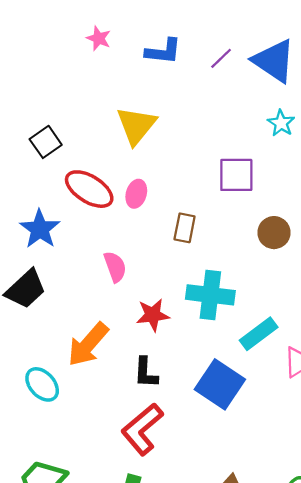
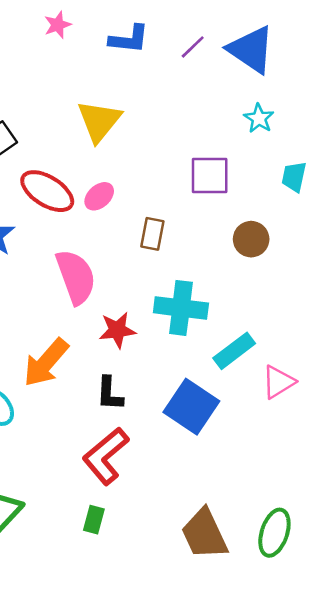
pink star: (99, 38) -> (58, 25), turned 30
pink ellipse: (136, 194) -> (99, 196), turned 32
pink semicircle: (115, 267) -> (76, 277), size x1.6

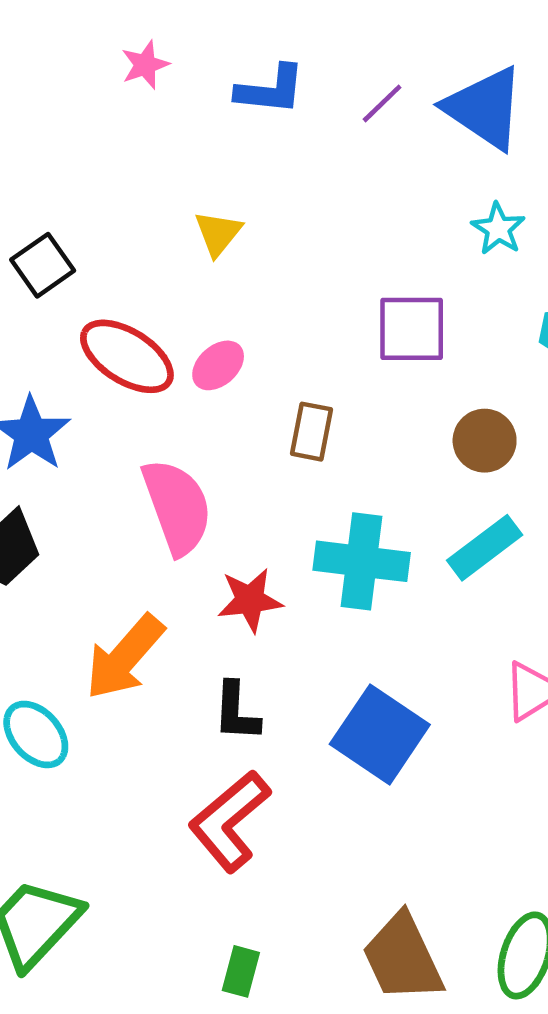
yellow triangle: (99, 121) -> (218, 233), size x0.6
cyan rectangle: (234, 351) -> (485, 548), moved
green rectangle: (94, 520) -> (241, 971), moved

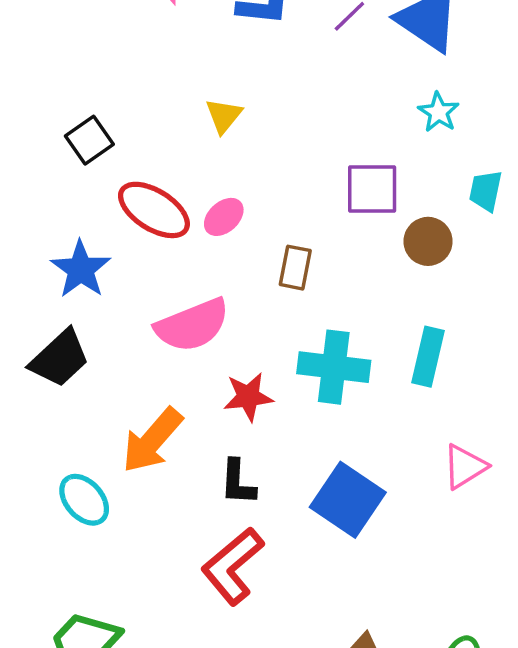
brown circle: (485, 441) -> (428, 241), moved
pink semicircle: (177, 507) -> (192, 325), turned 88
cyan rectangle: (485, 548) -> (428, 357), turned -40

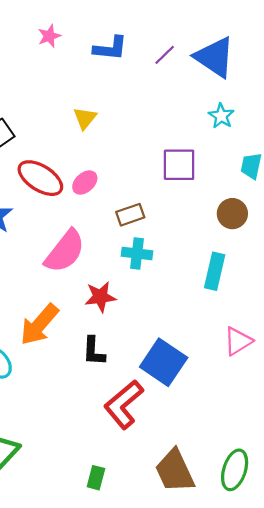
brown circle: (428, 241) -> (232, 214), moved
brown rectangle: (295, 268) -> (130, 215), turned 60
pink semicircle: (192, 325) -> (65, 251), turned -30
cyan cross: (334, 367) -> (137, 254), moved, size x0.7
red L-shape: (233, 566) -> (124, 404), moved

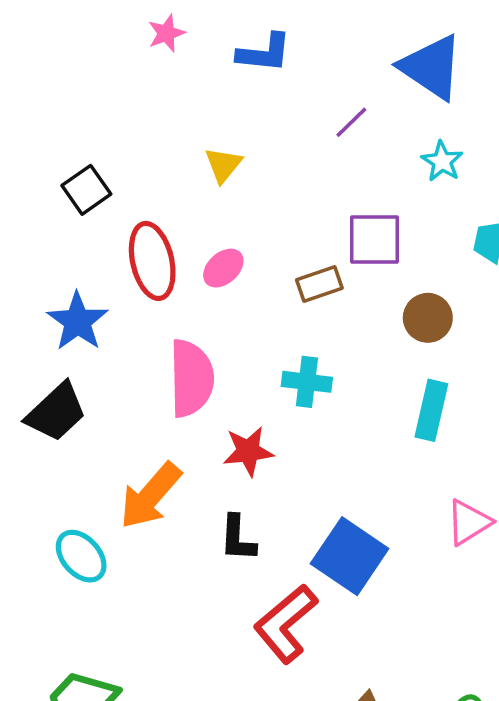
purple line: (165, 55) -> (351, 122), moved
red ellipse: (40, 178) -> (152, 261), turned 45
brown circle: (232, 214) -> (428, 318), moved
brown rectangle: (130, 215) -> (319, 284), moved
pink semicircle: (65, 251) -> (191, 378), turned -39

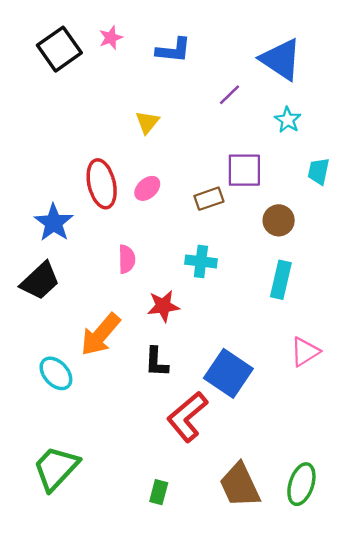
black square: (86, 190) -> (59, 49), moved, size x1.4
pink semicircle: (191, 378) -> (127, 259), size x0.6

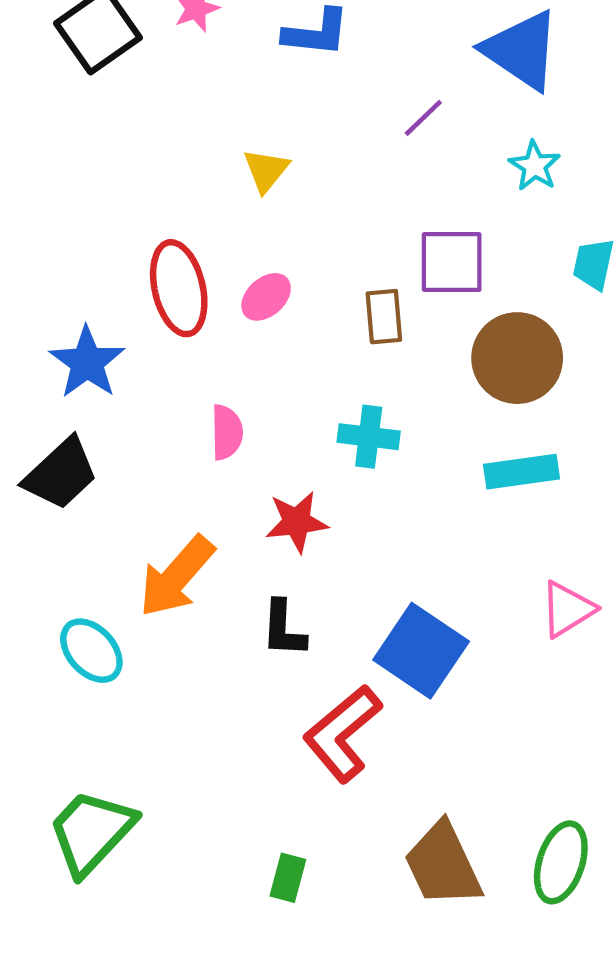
brown rectangle: (209, 199) -> (384, 317), turned -76
brown circle: (279, 220) -> (517, 358), size x1.5
cyan rectangle: (281, 280) -> (522, 472), turned 69

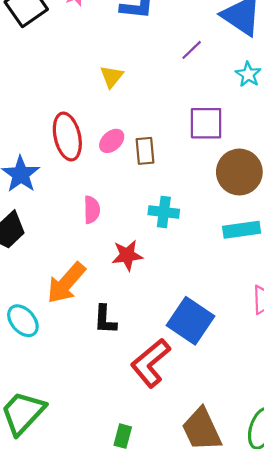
brown rectangle: (384, 317) -> (145, 151), moved
black L-shape: (284, 629) -> (105, 320), moved

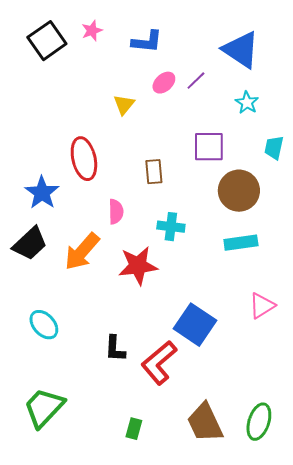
pink ellipse: (112, 141) -> (164, 83), moved
pink semicircle: (92, 210) -> (116, 212), moved
red star: (127, 255) -> (138, 266), size x1.4
orange arrow: (66, 283) -> (82, 252), moved
black L-shape: (105, 320) -> (115, 349), moved

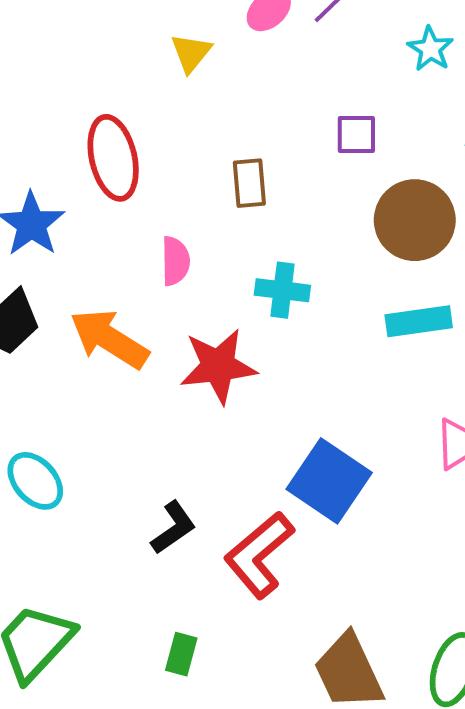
purple square: (209, 147) -> (356, 135), size x0.7
orange arrow: (82, 252) -> (109, 339), turned 81
black L-shape: (115, 349) -> (173, 528), turned -128
green rectangle: (134, 429) -> (181, 654), moved

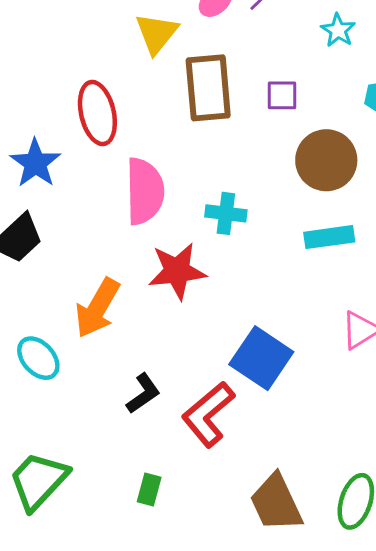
yellow triangle: (191, 53) -> (156, 33), size x1.4
brown rectangle: (249, 183) -> (208, 88), moved, size x1.8
pink semicircle: (175, 261) -> (145, 191), size x1.8
orange arrow: (109, 339) -> (97, 308), moved, turned -92

